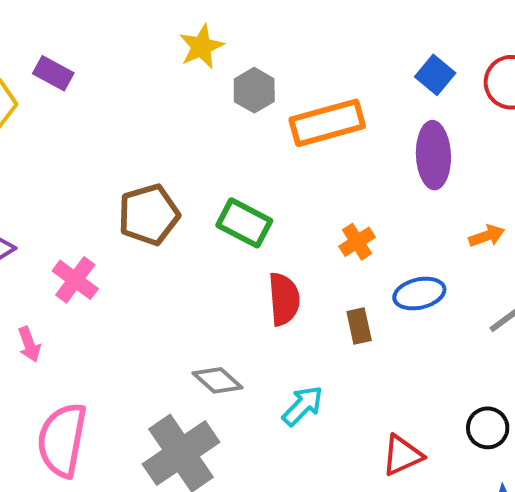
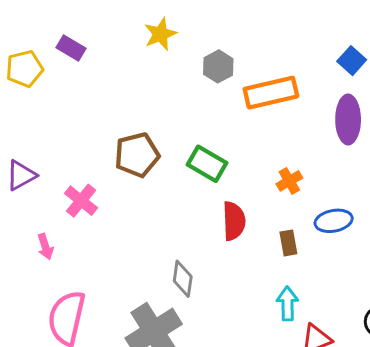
yellow star: (201, 47) -> (160, 34), moved
gray diamond: (218, 380) -> (183, 279), turned 54
cyan arrow: (303, 406) -> (287, 304), moved, turned -48

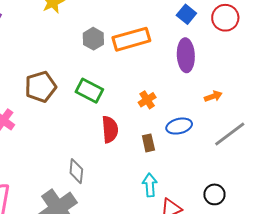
gray hexagon: (218, 66) -> (93, 39), moved

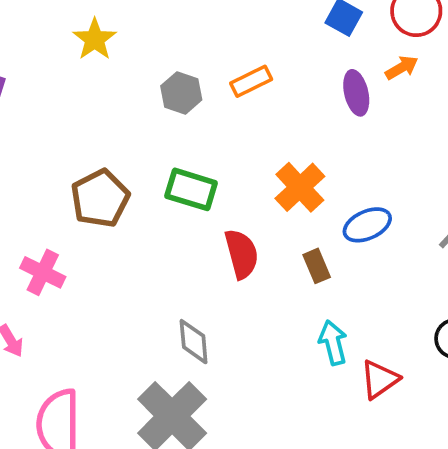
orange rectangle: (131, 39) -> (251, 81), size x0.6
purple ellipse: (186, 55) -> (356, 93), size x0.7
orange arrow: (213, 96) -> (402, 68), moved
orange cross: (147, 100) -> (300, 187), size x1.5

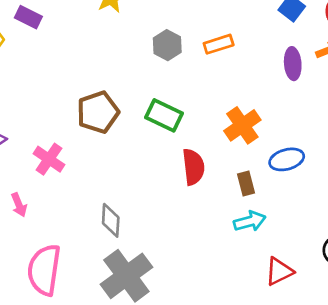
gray diamond: (194, 342) -> (111, 220), moved
cyan arrow: (333, 343) -> (250, 221), moved, turned 80

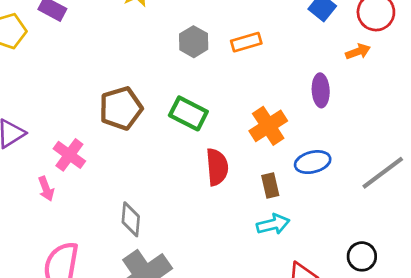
purple ellipse: (293, 64) -> (321, 90), moved
pink arrow: (19, 205) -> (46, 189), moved

